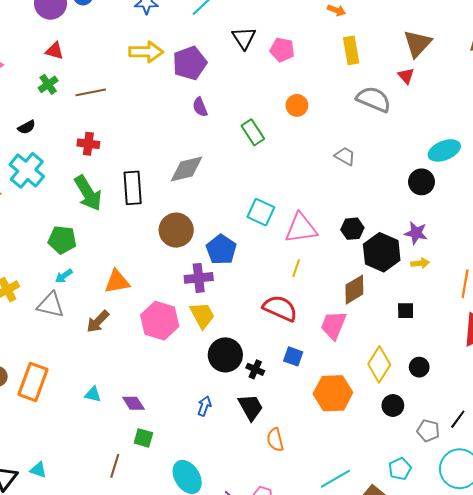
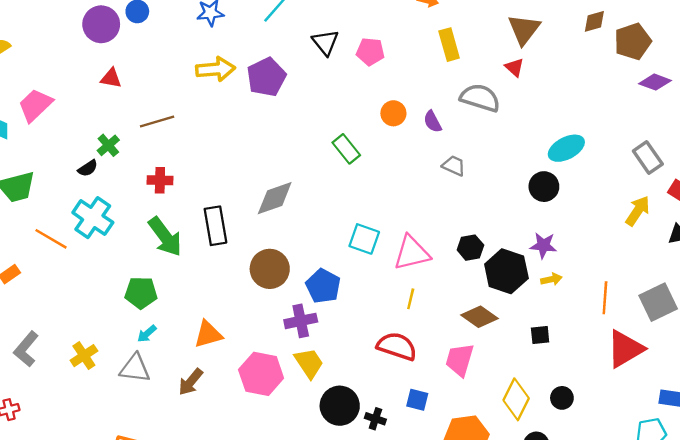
green cross: (48, 84) -> (108, 145), moved
purple semicircle: (200, 107) -> (433, 122), moved
brown diamond: (354, 290) -> (480, 317), turned 72

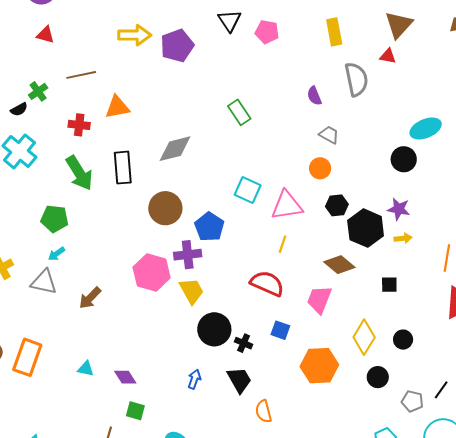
red triangle: (514, 67) -> (388, 56), turned -36
gray semicircle: (480, 98) -> (356, 79), turned 56
orange circle: (393, 113) -> (320, 168), moved
orange triangle: (208, 334) -> (117, 107), moved
pink hexagon: (261, 374) -> (152, 272), moved

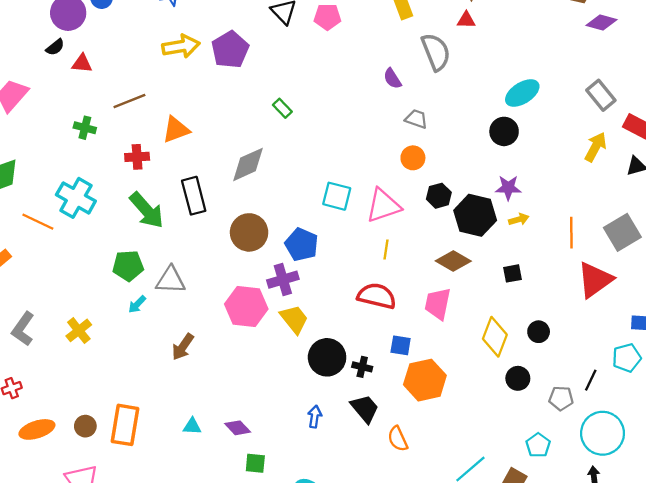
green cross: (38, 91) -> (85, 128), turned -30
black semicircle: (19, 109) -> (55, 47), moved
green rectangle: (239, 112) -> (282, 108), moved, size x0.7
gray triangle: (44, 282) -> (171, 280), moved
orange hexagon: (319, 366) -> (425, 380), moved

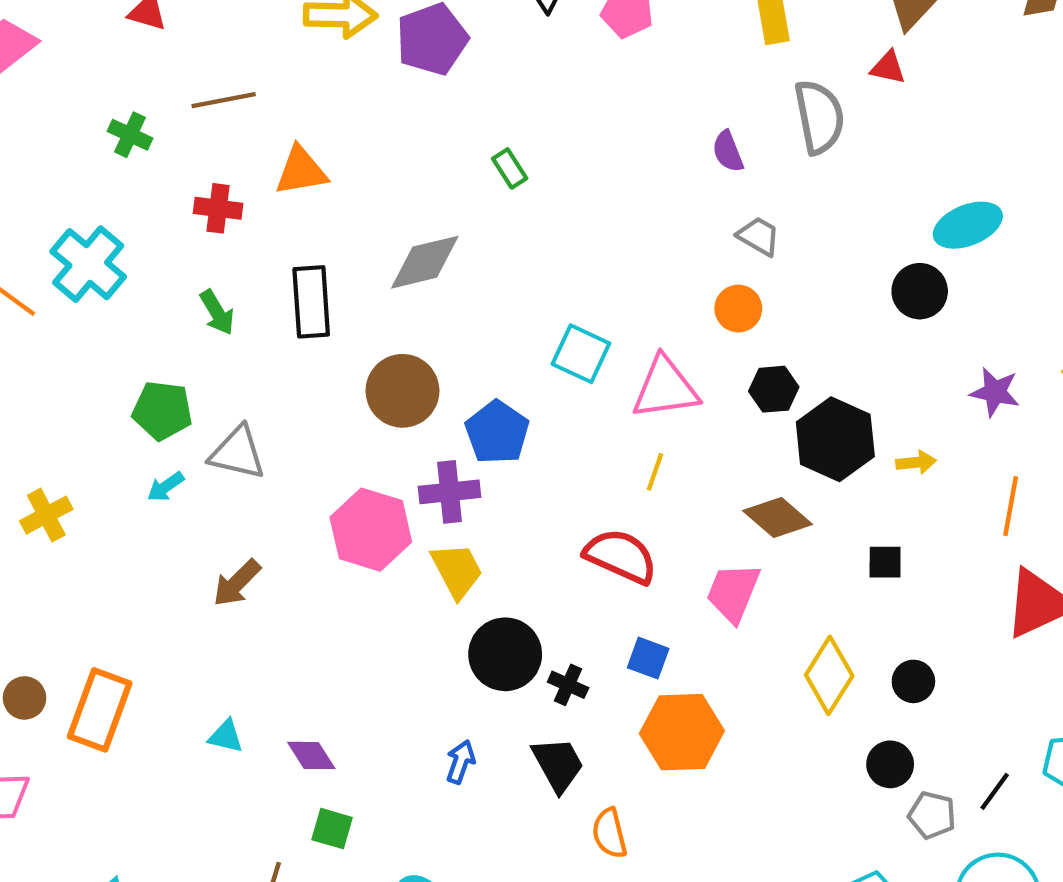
purple star: (508, 188) -> (995, 392), moved
green arrow: (147, 210) -> (217, 312), size x0.6
black circle: (518, 378) -> (890, 764), moved

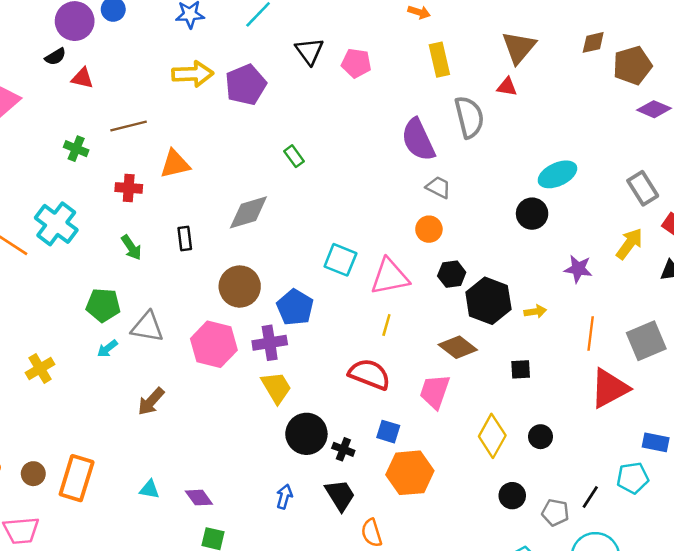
purple semicircle: (728, 152) -> (418, 140), size x1.8
black rectangle: (311, 302) -> (185, 238), size x0.6
pink hexagon: (371, 530) -> (214, 344), moved
black circle: (890, 764) -> (512, 496), moved

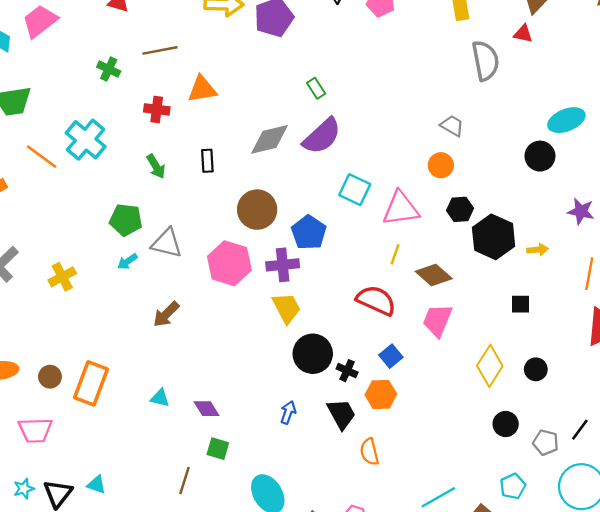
purple semicircle: (418, 140) -> (322, 136), moved, turned -111
brown diamond: (458, 347) -> (434, 275), moved
blue square: (388, 432) -> (391, 356), turned 30
orange hexagon: (410, 473) -> (381, 394), moved, size x0.7

